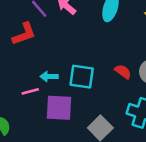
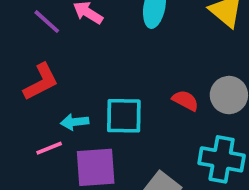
red L-shape: (24, 34) -> (41, 82), moved

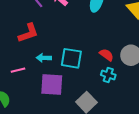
pink line: (49, 148) -> (18, 70), moved
cyan cross: (222, 159) -> (108, 75), moved, size x0.6

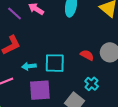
cyan cross: (108, 75) -> (92, 84), moved, turned 32

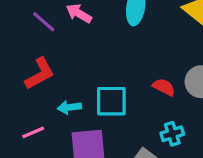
cyan cross: (92, 84) -> (172, 134), turned 32

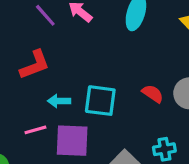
pink line: (33, 132) -> (35, 130), moved
cyan cross: (172, 134) -> (164, 149), moved

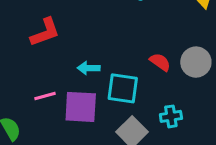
cyan arrow: (59, 101) -> (89, 68), moved
cyan square: (100, 101) -> (123, 88), moved

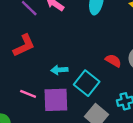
cyan square: (123, 88) -> (87, 83), turned 35
pink line: (45, 96) -> (28, 94), turned 42

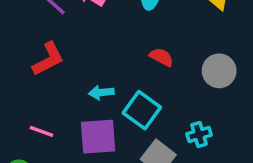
red semicircle: (113, 61) -> (161, 57), moved
pink line: (28, 94) -> (41, 131), moved

